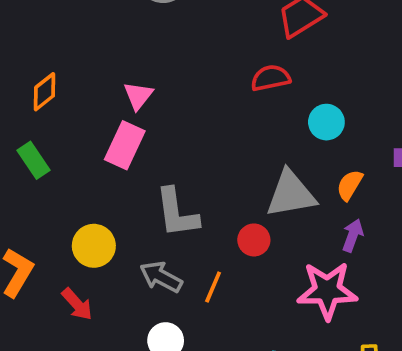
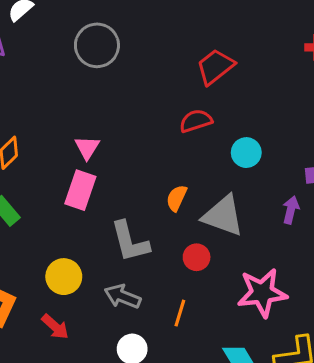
orange semicircle: (350, 185) -> (177, 198), moved
gray triangle: (291, 194) -> (223, 216), turned 36
purple arrow: (353, 235) -> (291, 210), moved
orange line: (213, 287) -> (180, 313), moved

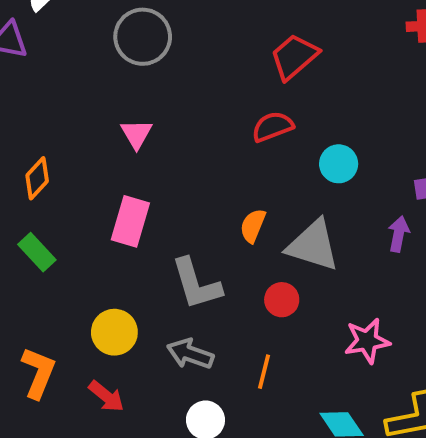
pink triangle: (87, 148) -> (136, 134), moved
pink star: (262, 293) -> (367, 341), size x0.7

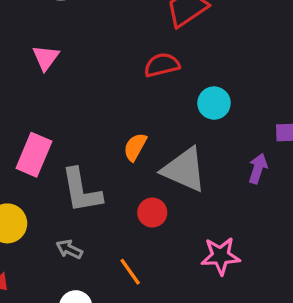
pink rectangle: (130, 221) -> (34, 155), moved
gray arrow: (190, 354) -> (69, 249), size x0.7
orange line: (264, 372) -> (130, 272), turned -56

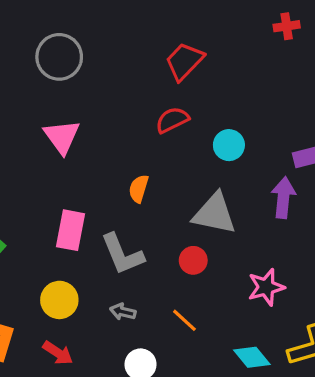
pink triangle: (46, 58) -> (62, 137), size x1.4
orange semicircle: (135, 147) -> (139, 189), moved
purple arrow: (258, 169) -> (283, 198), size x1.4

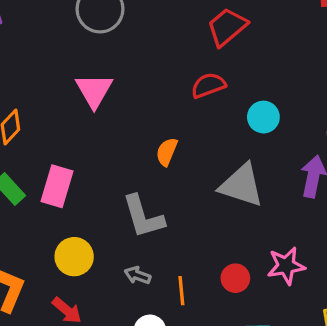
pink rectangle: (70, 230) -> (57, 186), moved
red circle: (193, 260) -> (235, 278), moved
orange line: (184, 320) -> (181, 291), moved, turned 36

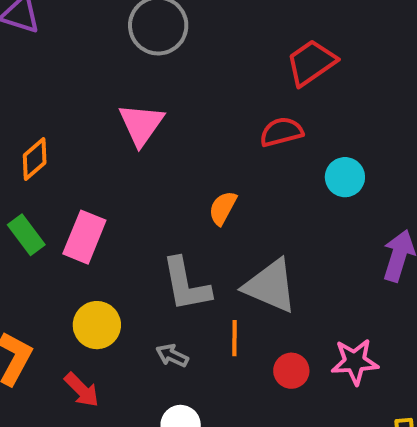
gray triangle: (241, 185) -> (270, 286), moved
orange line: (181, 291) -> (234, 338), moved

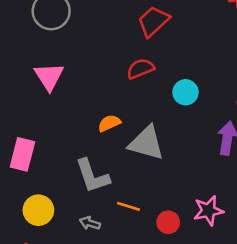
orange semicircle: (223, 208) -> (109, 123), turned 45
gray triangle: (270, 286) -> (146, 143), moved
orange line: (234, 338) -> (129, 206), turned -65

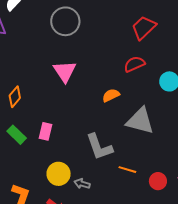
orange semicircle: (109, 123) -> (111, 95), moved
pink rectangle: (22, 154) -> (45, 131), size x0.7
gray arrow: (90, 223) -> (82, 184), moved

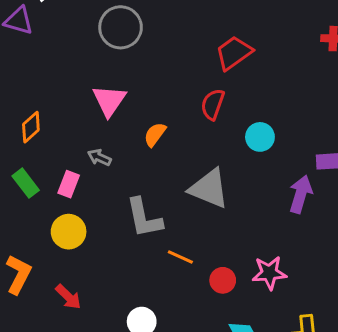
red semicircle: (134, 64) -> (213, 104), turned -55
orange semicircle: (111, 95) -> (155, 134), moved, turned -36
yellow circle: (59, 174) -> (69, 232), moved
gray arrow: (82, 184) -> (99, 157), moved

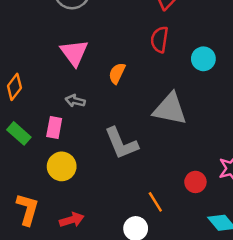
orange line: (180, 257) -> (155, 202), moved, turned 45
red arrow: (68, 297) -> (72, 220), turned -50

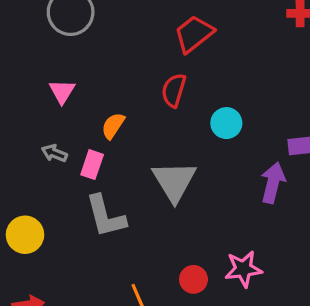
pink triangle: (74, 53) -> (62, 91), size x0.7
gray triangle: (170, 109) -> (174, 181), turned 39
pink rectangle: (54, 128) -> (92, 165), moved

